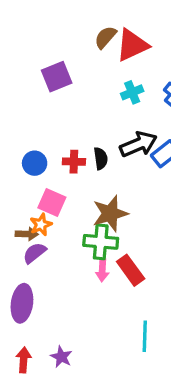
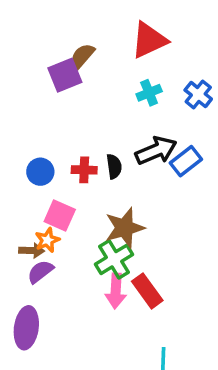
brown semicircle: (105, 37) -> (82, 56), moved
green cross: (101, 242) -> (114, 259), turned -36
pink arrow: (102, 270) -> (116, 291), size x1.4

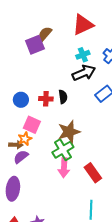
black arrow: (156, 151) -> (84, 73), moved
red rectangle: (147, 291) -> (93, 173), moved

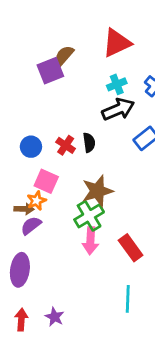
red cross: (46, 99) -> (66, 145), turned 32

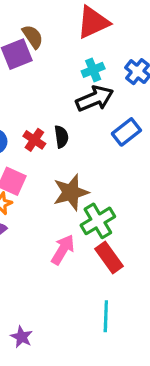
brown semicircle: (64, 55) -> (33, 37), turned 105
green cross: (89, 216) -> (98, 221), moved
pink arrow: (90, 241) -> (63, 250), turned -152

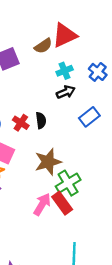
brown semicircle: (33, 37) -> (43, 46), moved, turned 90
black arrow: (95, 99) -> (66, 92), size x0.7
red rectangle: (109, 257) -> (62, 203), moved

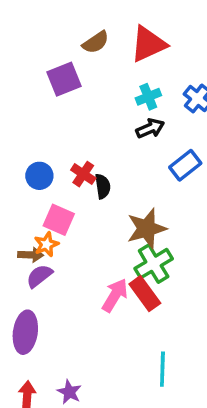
brown semicircle: (43, 46) -> (96, 42), moved
black semicircle: (41, 120) -> (103, 186), moved
brown star: (48, 162) -> (147, 229), moved

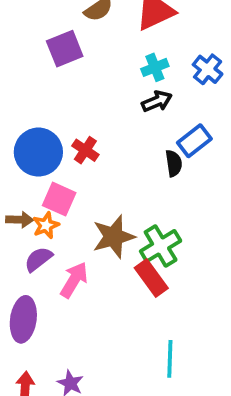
blue circle: (39, 176) -> (38, 152), size x1.6
black semicircle: (103, 186) -> (174, 163), moved
brown star: (147, 229) -> (114, 237), moved
brown arrow: (31, 255) -> (20, 220), moved
pink arrow: (115, 295) -> (74, 280), moved

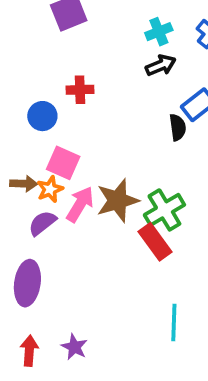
red cross: (85, 150) -> (80, 90), moved, turned -36
blue circle: (38, 152) -> (42, 116), size x0.6
pink arrow: (74, 280) -> (80, 204), moved

